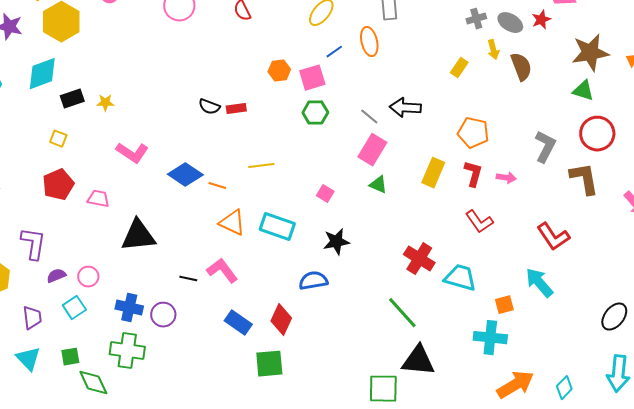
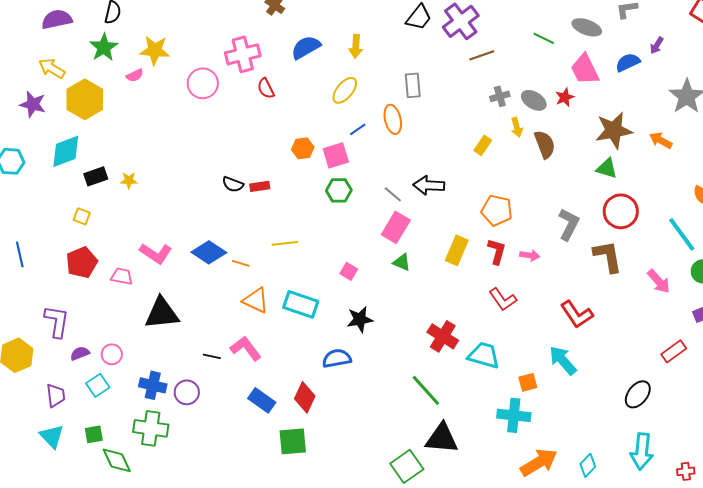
pink L-shape: (132, 153) -> (156, 253), moved
green square: (383, 389) -> (407, 466), turned -36

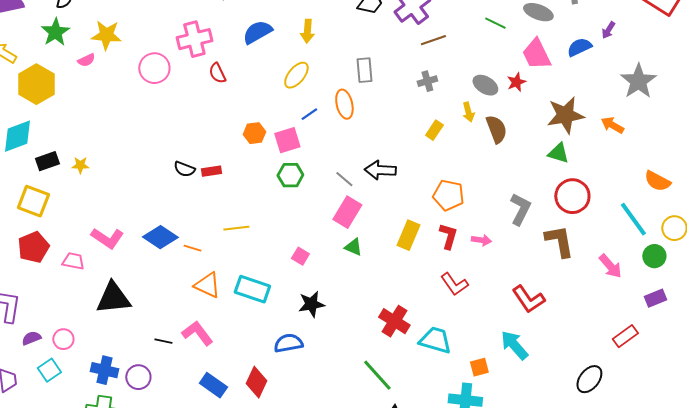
gray cross: (500, 96) -> (427, 81), moved
yellow square: (82, 216) -> (33, 201), size x1.8

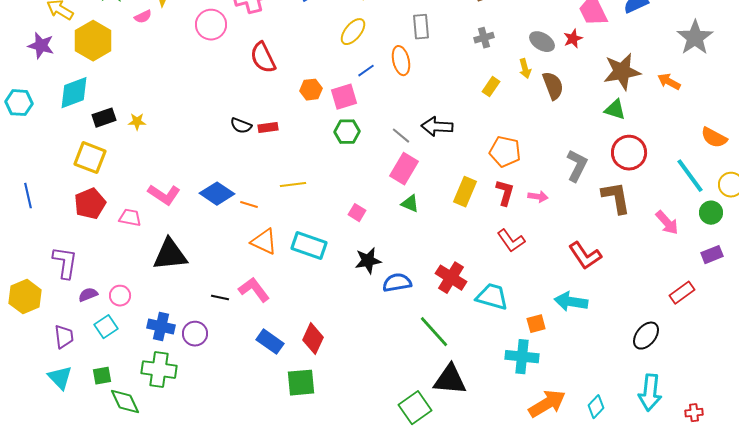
red semicircle: (217, 73) -> (263, 58), moved, size x1.5
blue semicircle: (288, 343) -> (397, 283), moved
cyan arrow: (514, 345) -> (571, 302), turned -40

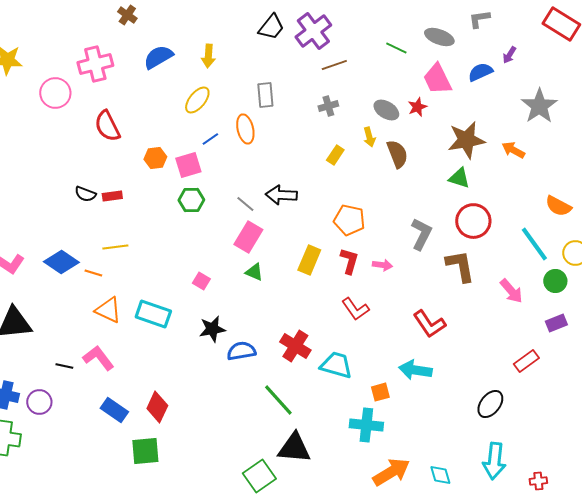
yellow line: (293, 185) -> (115, 247), moved
cyan diamond: (596, 407) -> (440, 475), turned -60

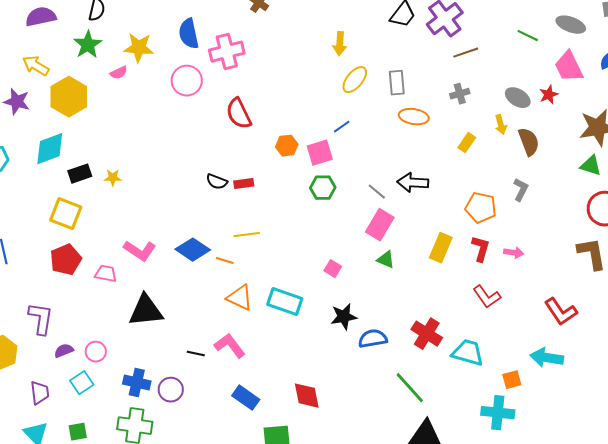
blue semicircle: (158, 57) -> (189, 34), moved, turned -72
yellow ellipse: (197, 100) -> (355, 80), moved
orange ellipse: (245, 129) -> (414, 117), moved, turned -68
gray L-shape: (421, 234) -> (521, 190), moved, size x0.7
red diamond: (157, 407) -> (307, 396), moved, turned -36

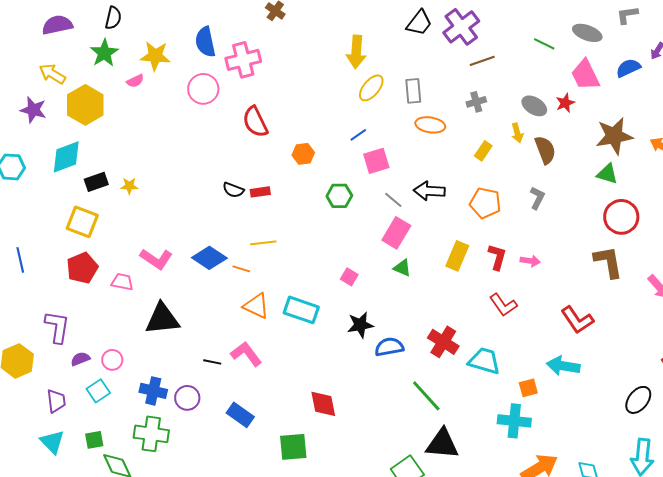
yellow arrow: (340, 44) -> (356, 52), size x1.4
pink square: (320, 153) -> (376, 161), moved
orange pentagon: (481, 208) -> (485, 203), moved
blue rectangle: (246, 398) -> (240, 415), moved

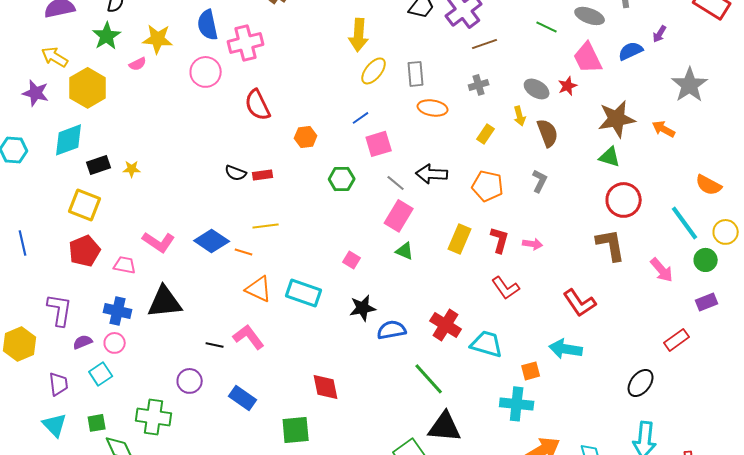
blue cross: (153, 391) -> (118, 311), moved

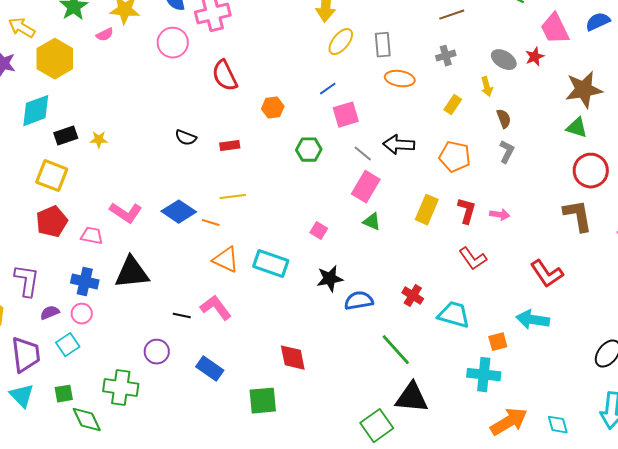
brown semicircle: (548, 133) -> (504, 119), moved, size x0.7
black semicircle: (236, 173) -> (186, 138), moved
red cross: (446, 325) -> (413, 296), size x0.7
purple trapezoid: (59, 384) -> (26, 355), size x1.5

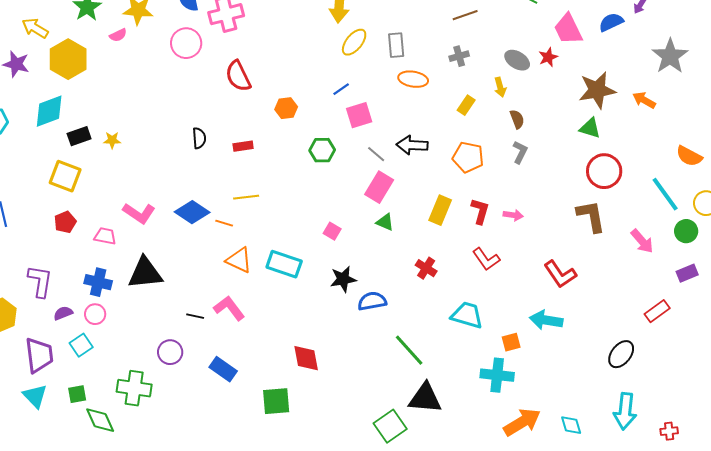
black semicircle: (186, 138) -> (199, 138), turned -115
red pentagon: (52, 222) -> (65, 222), size x0.7
red cross: (413, 296) -> (426, 268), moved

